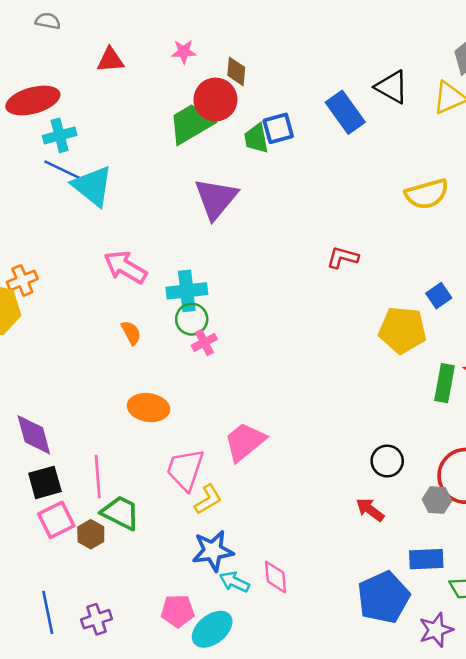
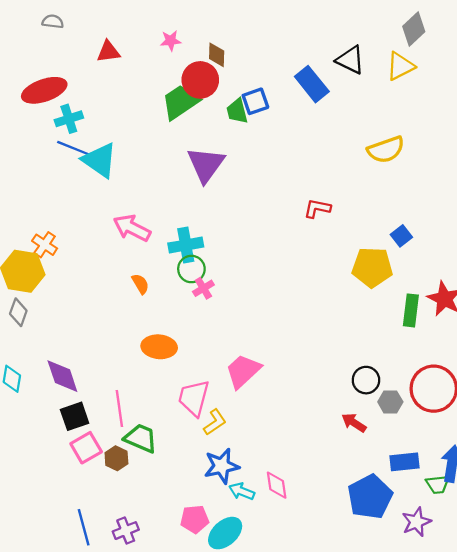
orange cross: (22, 280) -> (45, 245), turned -30
gray hexagon: (437, 500) -> (390, 402), moved

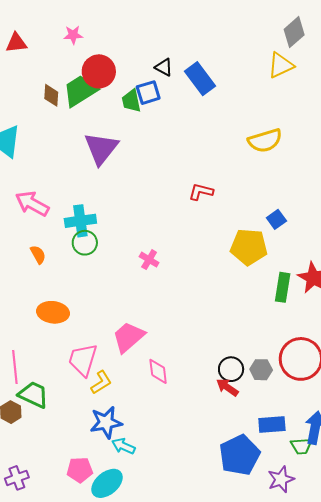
brown diamond: (217, 55) -> (51, 95), moved
black triangle: (350, 60) -> (164, 67), moved, size x0.7
pink cross: (203, 288) -> (149, 260), moved, turned -30
black circle: (366, 380) -> (231, 369), moved
pink diamond: (277, 485) -> (158, 371), moved

